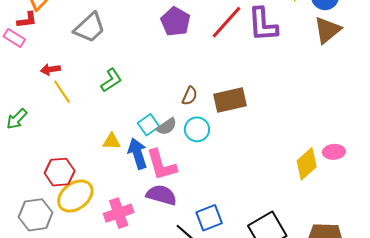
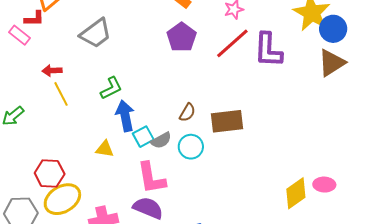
blue arrow: (138, 154) -> (125, 116), moved

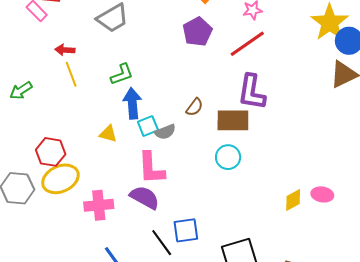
purple L-shape: (268, 50) -> (252, 92), moved
cyan circle: (191, 147) -> (228, 157), moved
yellow diamond: (296, 193) -> (293, 200), size x0.7

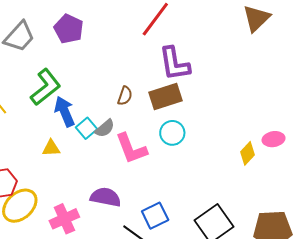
purple pentagon: (197, 32) -> (69, 29), moved
green L-shape: (122, 74) -> (46, 87), size x1.5
pink L-shape: (151, 168) -> (131, 148), moved

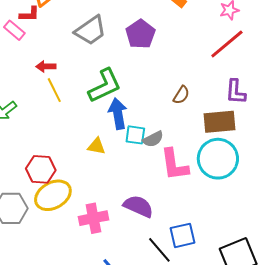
purple L-shape: (174, 64) -> (236, 92), size x0.7
brown semicircle: (125, 96) -> (181, 95), moved
cyan square: (87, 128) -> (135, 135), turned 35
cyan circle: (172, 133) -> (218, 159), size x1.6

